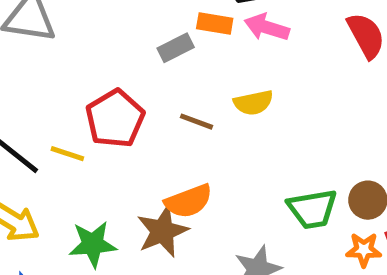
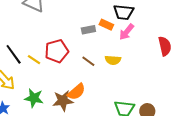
pink arrow: (267, 27) -> (127, 32), turned -84
orange semicircle: (188, 201) -> (76, 92), turned -36

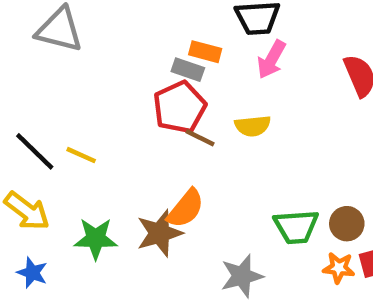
orange rectangle: (106, 25) -> (205, 52), moved
gray rectangle: (88, 30) -> (188, 70), turned 40
red pentagon: (57, 51) -> (180, 107), moved

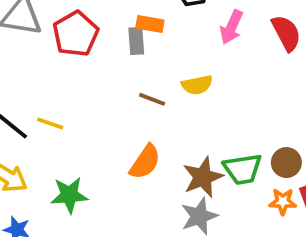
pink arrow: (271, 59) -> (232, 27), moved
gray rectangle: (188, 70) -> (136, 41), turned 72
red pentagon: (180, 107) -> (76, 34), moved
brown star: (160, 233) -> (203, 177), moved

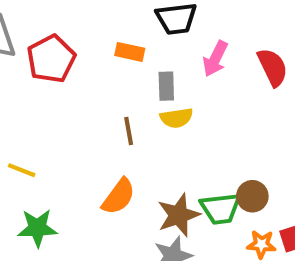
gray rectangle: (136, 41) -> (166, 86), moved
brown line: (152, 99) -> (129, 131), turned 56
yellow line: (50, 124) -> (22, 170), moved
brown circle: (286, 163) -> (252, 196), moved

